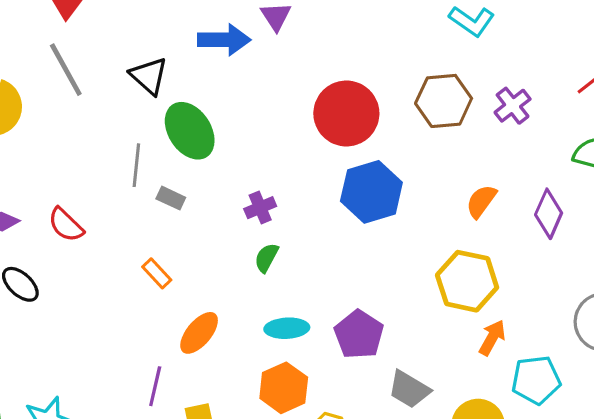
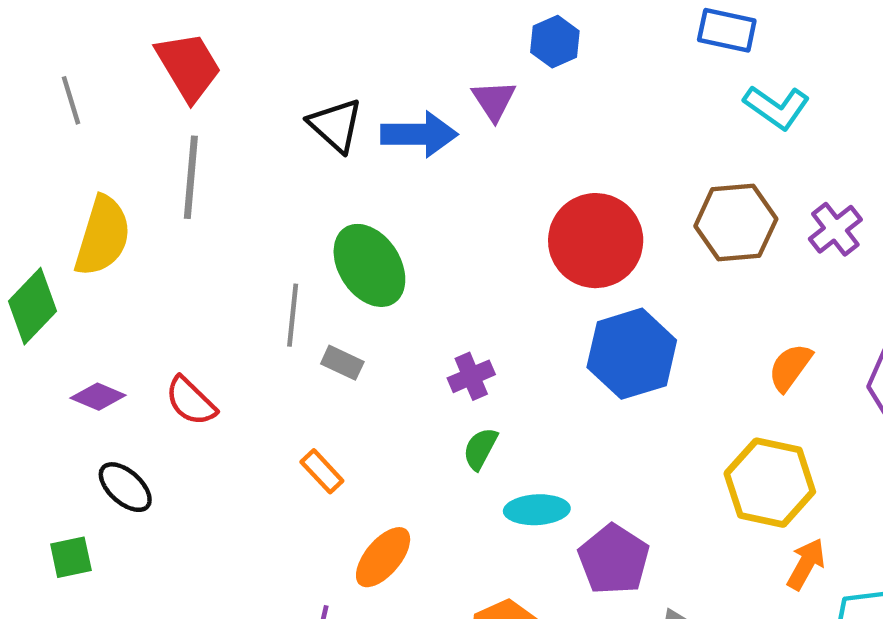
gray line: (66, 70) -> (191, 177), turned 34
black triangle: (149, 76) -> (336, 125), moved
cyan ellipse: (287, 328) -> (537, 510), moved

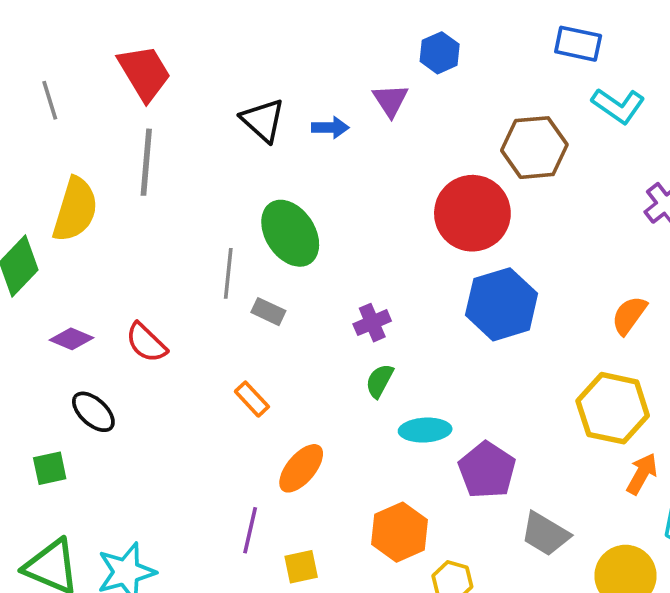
blue arrow: (419, 134) -> (330, 128), size x0.6
brown hexagon: (736, 222) -> (534, 148), moved

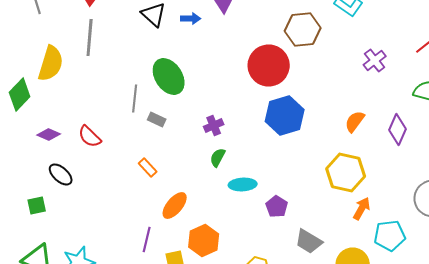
purple pentagon: (487, 470) -> (277, 206), size x0.7
orange hexagon: (400, 532) -> (204, 240), moved

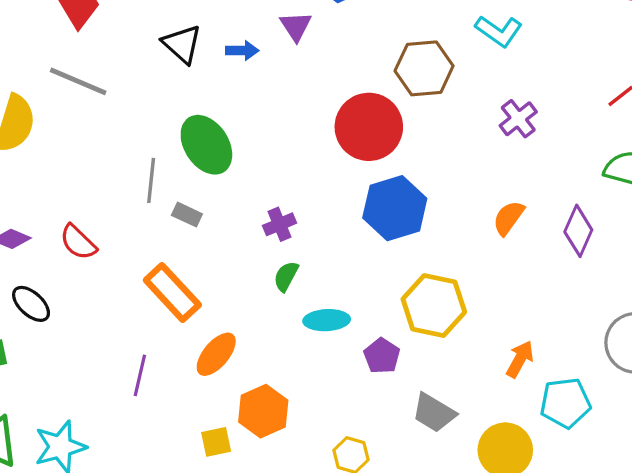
gray line: (90, 38) -> (78, 81), turned -72
purple cross: (375, 60) -> (518, 119), moved
orange rectangle: (148, 168) -> (172, 293), size x1.8
yellow hexagon: (346, 172) -> (434, 306), moved
purple line: (147, 240) -> (140, 375), moved

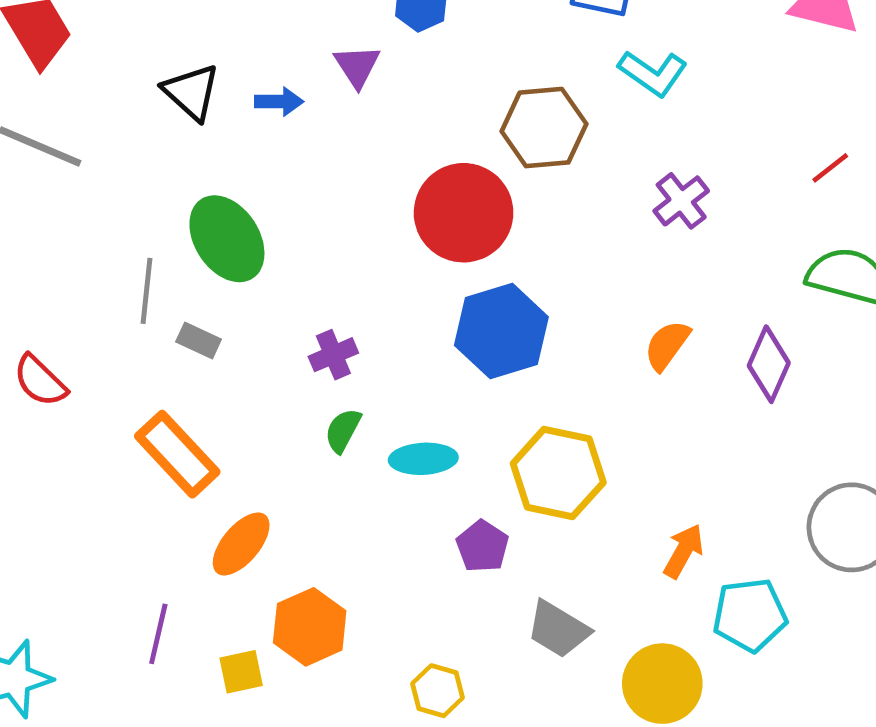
cyan ellipse: (327, 320) -> (423, 459), moved
purple line: (140, 375) -> (158, 634), moved

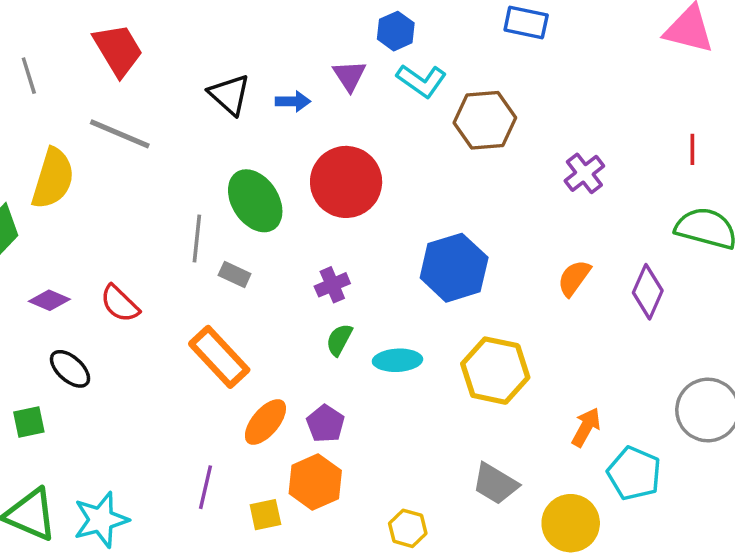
cyan L-shape: (653, 73) -> (421, 81), moved
red line: (830, 168) -> (692, 149), turned -52
red circle: (464, 213) -> (346, 182), moved
purple pentagon: (482, 546) -> (325, 424), moved
cyan pentagon: (750, 615) -> (634, 473), turned 30

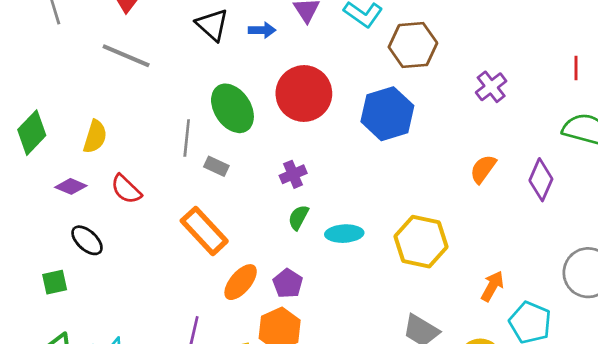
yellow semicircle: (53, 179) -> (95, 137), moved, size x0.7
blue hexagon: (454, 268) -> (387, 114), moved

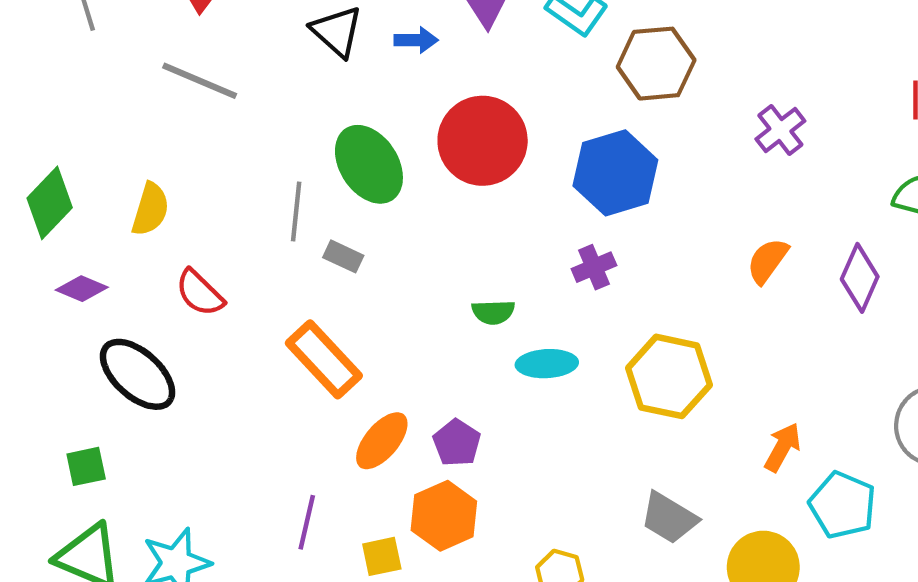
purple cross: (293, 174) -> (594, 267), moved
purple diamond: (71, 186) -> (82, 289), moved
green semicircle: (298, 217) -> (493, 312), moved, turned -120
black ellipse: (87, 240) -> (138, 374), size x1.5
green square: (55, 282) -> (86, 466), moved

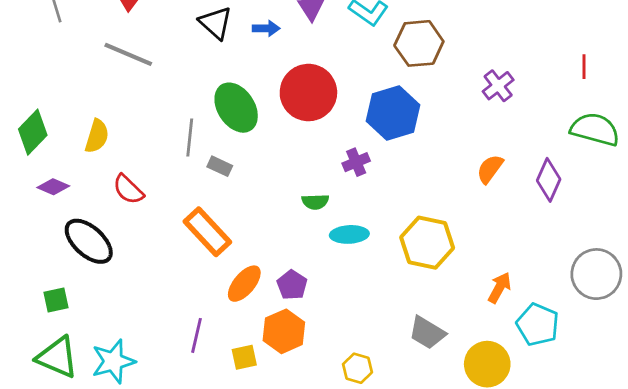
purple cross: (594, 267) -> (356, 162), moved

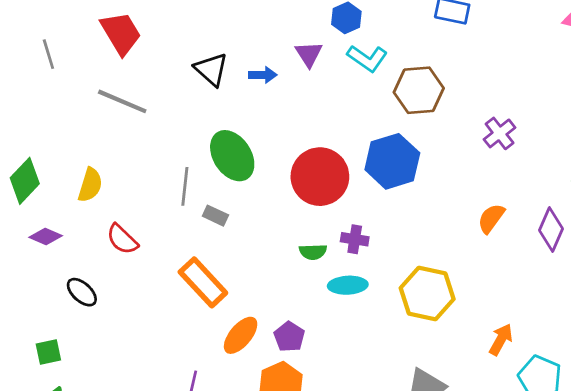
red circle: (308, 93) -> (320, 177), moved
purple cross: (356, 162) -> (355, 239), moved, turned 32
black ellipse: (89, 241) -> (82, 292), size x0.6

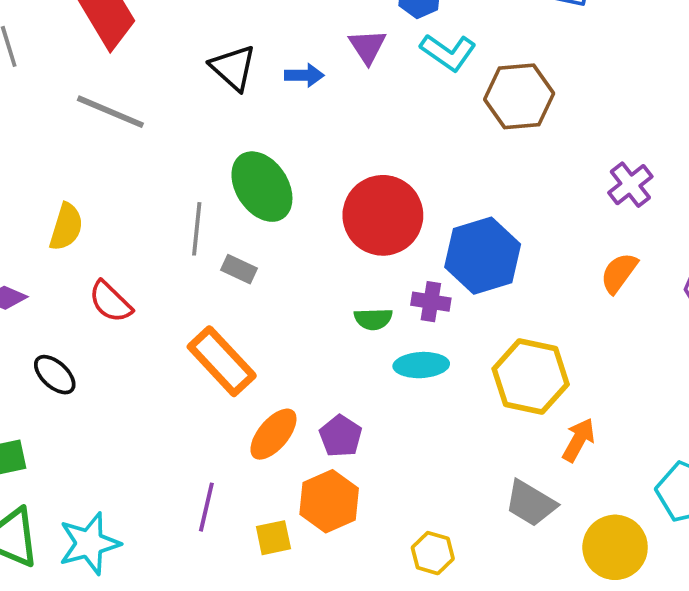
purple cross: (500, 133) -> (630, 185), moved
blue hexagon: (392, 161) -> (483, 256), moved
orange arrow: (501, 339) -> (579, 440), moved

